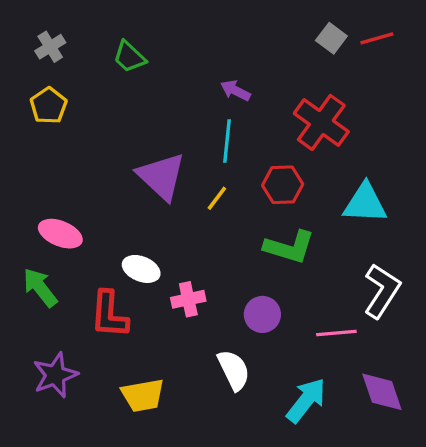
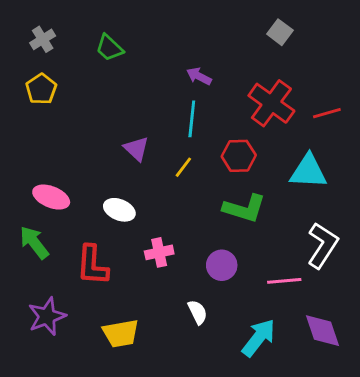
red line: (377, 38) -> (327, 113), moved
purple triangle: (161, 176) -> (136, 149), size x0.6
white ellipse: (141, 269) -> (119, 210), moved
white semicircle: (234, 370) -> (198, 312), size x0.7

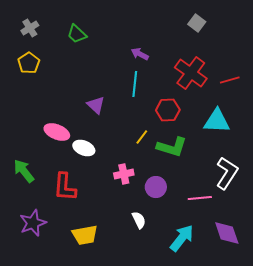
yellow line: (183, 167) -> (142, 137), moved
pink ellipse: (51, 197) -> (57, 132), moved
pink cross: (159, 252) -> (124, 174), moved

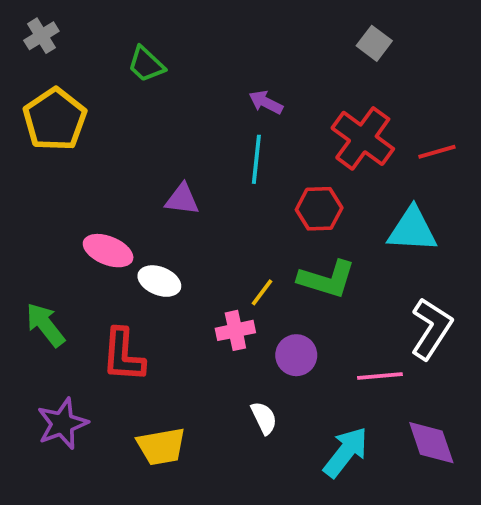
gray cross: (30, 28) -> (41, 36), moved
yellow pentagon: (29, 63) -> (55, 119), size x1.5
purple triangle: (96, 105) -> (182, 199), turned -36
yellow line: (142, 137) -> (262, 292), moved

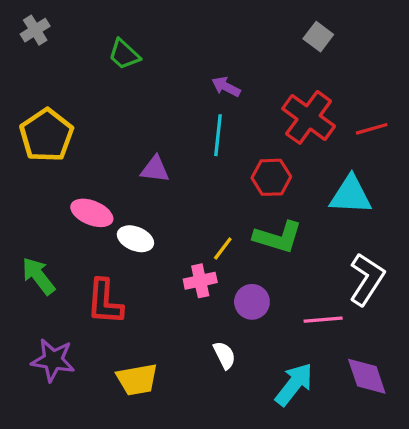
yellow pentagon: (55, 119) -> (47, 135), moved
purple star: (62, 424) -> (53, 360), turned 30

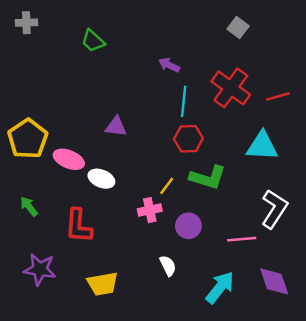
gray cross: (35, 30) -> (26, 23), turned 30
yellow pentagon: (47, 135) -> (28, 139), moved
cyan line: (218, 135) -> (184, 101), moved
red hexagon: (271, 177) -> (188, 139), moved
green arrow: (38, 276) -> (29, 206), size x0.7

